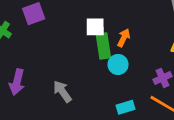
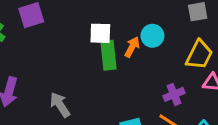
cyan circle: (118, 64) -> (152, 36), moved

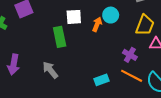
green rectangle: (109, 55) -> (60, 37), moved
purple cross: (174, 94) -> (130, 55), turned -32

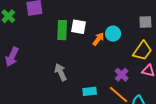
green rectangle: (60, 37) -> (62, 30), moved
gray arrow: (50, 70) -> (61, 72), moved

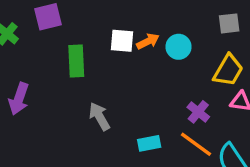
green rectangle: (62, 30) -> (76, 61), moved
orange arrow: (98, 39) -> (148, 41), moved, turned 32

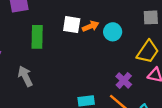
gray arrow: (99, 116) -> (25, 76), moved

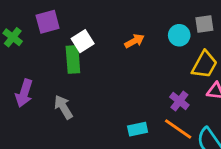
white square: (72, 25) -> (83, 41), moved, turned -36
cyan circle: (113, 32) -> (179, 35), moved

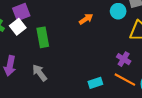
white square: (83, 41) -> (18, 27), moved

